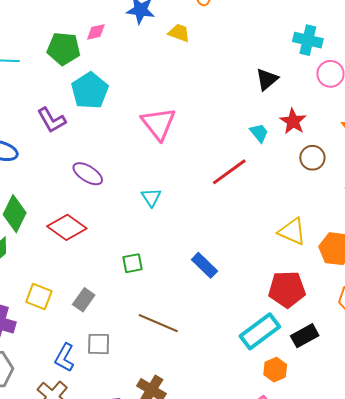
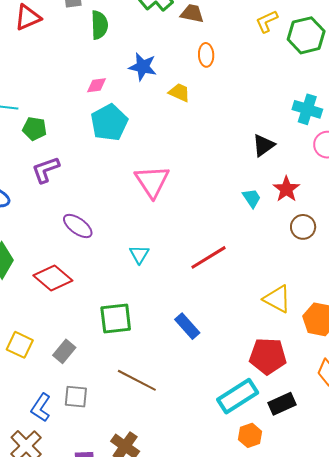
green pentagon: (64, 49) -> (35, 129), moved, size x0.7
cyan pentagon: (90, 91) -> (109, 122), moved
purple L-shape: (51, 120) -> (46, 170), turned 96
red line: (229, 172) -> (209, 257), moved
green square: (132, 263) -> (116, 319), size x1.6

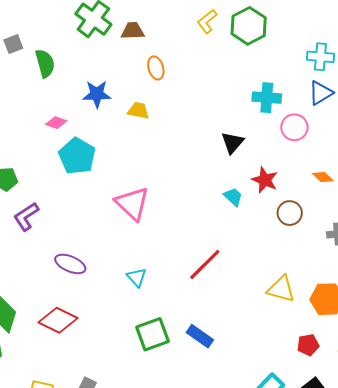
pink diamond: (97, 85) -> (56, 123), turned 40
green square: (116, 319) -> (153, 334), moved
red pentagon: (268, 356) -> (308, 345), moved, size x0.6

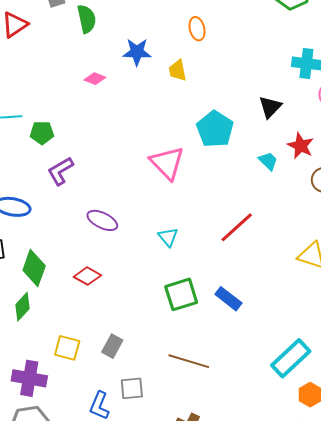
yellow trapezoid: (138, 111) -> (178, 70), turned -115
cyan pentagon: (77, 156) -> (215, 129), moved
red diamond: (58, 320) -> (87, 276), size x0.7

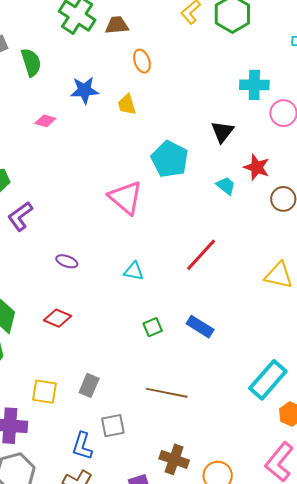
purple ellipse: (102, 220) -> (67, 261), size x0.7
cyan triangle: (168, 237) -> (134, 271), turned -35
green square: (181, 294) -> (153, 327), size x0.6

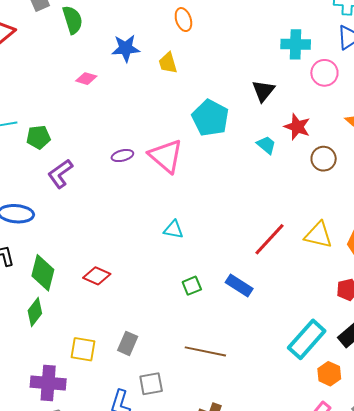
red line: (201, 255) -> (269, 239), moved
purple ellipse: (67, 261) -> (122, 156), moved, turned -35

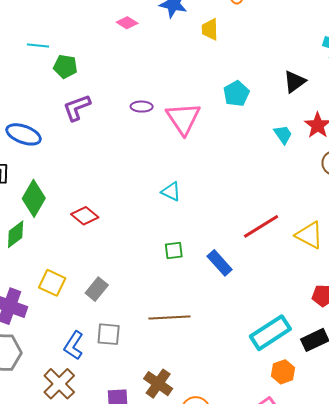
cyan pentagon: (210, 118) -> (236, 94), size x0.7
brown line: (205, 351) -> (169, 318), turned -30

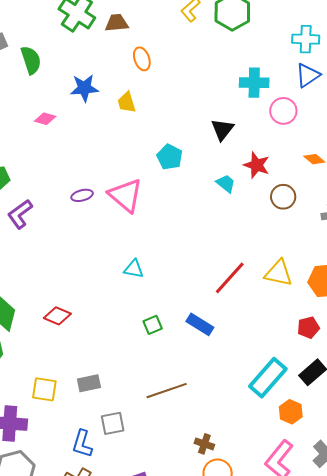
gray rectangle: (97, 289) -> (89, 383), turned 55
brown cross: (158, 384) -> (204, 444), moved, size x0.7

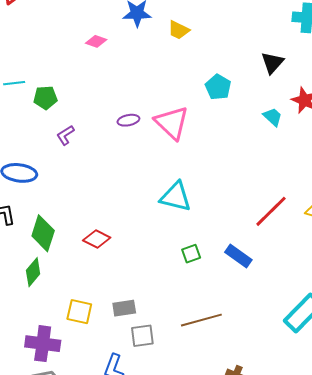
yellow trapezoid: (127, 102) -> (179, 30), turned -50
purple L-shape: (20, 214) -> (65, 135), size x0.7
cyan triangle: (134, 269) -> (176, 197), size x1.6
gray square: (113, 423) -> (142, 336), moved

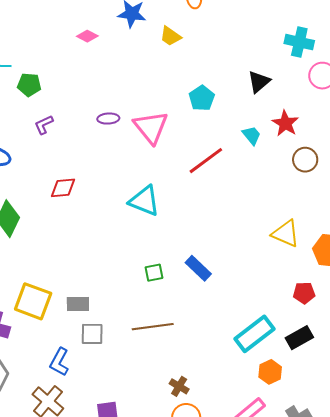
red line: (271, 211) -> (206, 161), moved
red diamond: (97, 239) -> (63, 188), moved, turned -40
green square: (191, 254) -> (154, 273), moved
yellow square: (79, 312) -> (33, 301), size x1.4

